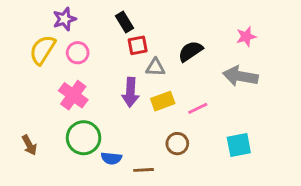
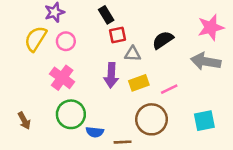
pink star: (246, 37) -> (211, 27), size x1.5
brown circle: (177, 144) -> (152, 119), size x1.6

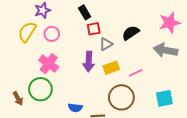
gray triangle: (133, 54) -> (106, 44), turned -32
green circle: (71, 114) -> (40, 89), moved

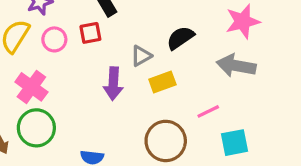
red square: (94, 29) -> (90, 33), moved
pink cross: (49, 64) -> (31, 87), moved
yellow rectangle: (111, 68) -> (162, 82), moved
pink line: (136, 73) -> (208, 111), moved

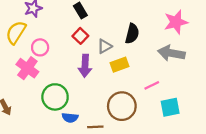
red square: (90, 33) -> (80, 36), moved, turned -35
black semicircle: (180, 38) -> (132, 34), turned 138
pink circle: (54, 39) -> (40, 47), moved
green circle: (36, 128) -> (55, 97), moved

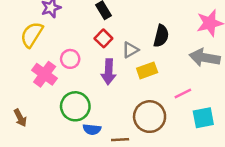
pink circle: (40, 47) -> (70, 59), moved

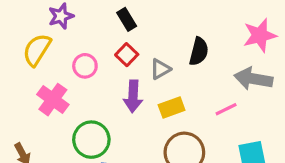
pink circle: (70, 59) -> (85, 66), moved
yellow rectangle: (147, 70) -> (172, 108), moved
pink line: (183, 93) -> (226, 109), moved

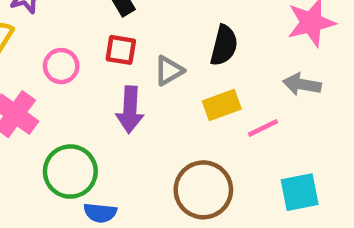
red square: (127, 55) -> (121, 50), turned -35
gray arrow: (253, 79) -> (302, 84), size x0.7
yellow rectangle: (172, 108) -> (222, 105), moved

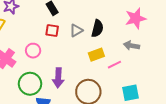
pink circle: (61, 66) -> (33, 51), moved
gray triangle: (169, 71) -> (76, 30), moved
purple arrow: (130, 110) -> (58, 78), moved

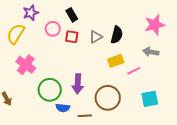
pink circle: (33, 51) -> (53, 29), moved

